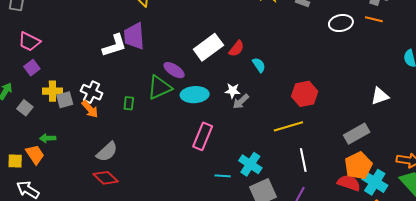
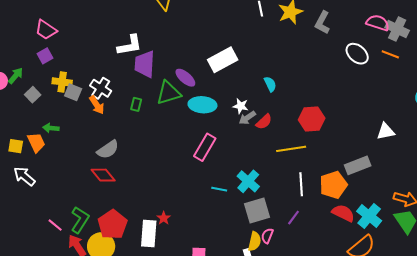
white ellipse: (341, 23) -> (357, 54), turned 45
purple trapezoid: (134, 36) -> (145, 64), moved
red semicircle: (236, 49) -> (264, 122), moved
gray square: (65, 100) -> (73, 92), turned 30
orange pentagon: (358, 166) -> (333, 185), moved

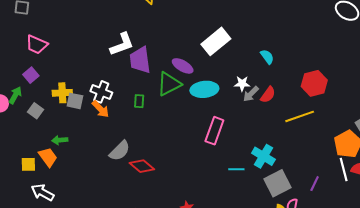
purple square: (45, 56) -> (31, 75), moved
red diamond: (103, 175) -> (142, 166), moved
white line: (301, 184) -> (344, 169), moved

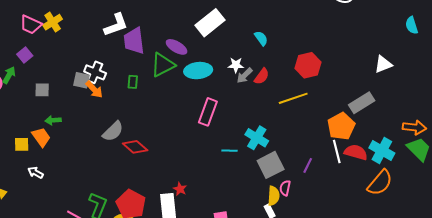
yellow cross: (62, 93) -> (53, 22), moved, turned -30
gray square: (75, 101) -> (82, 80), moved
gray square: (36, 111) -> (42, 90), moved, turned -35
white arrow: (43, 193) -> (36, 173), size x0.7

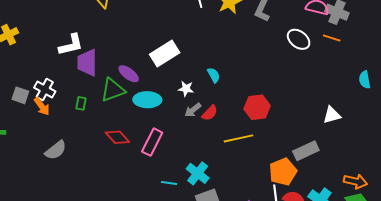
white star: (236, 65) -> (186, 89), moved
gray square: (82, 80) -> (20, 95), moved
red diamond: (135, 147) -> (117, 137), moved

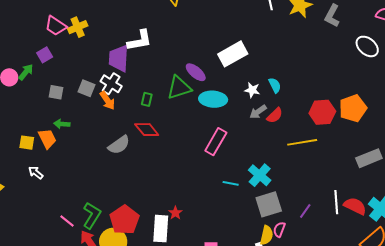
purple trapezoid: (87, 63) -> (119, 58), moved
cyan semicircle: (214, 75) -> (275, 85), moved
red diamond: (117, 137) -> (147, 130), moved
orange pentagon: (283, 172) -> (353, 108), moved

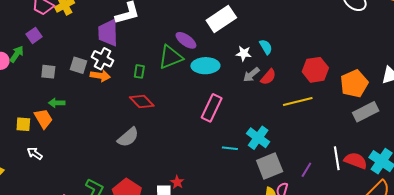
orange arrow: (107, 100) -> (100, 76), turned -42
orange pentagon: (353, 108) -> (354, 84), moved
gray semicircle: (119, 145) -> (128, 137), moved

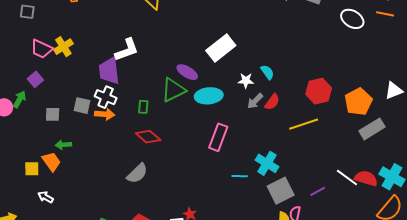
white line: (337, 158) -> (347, 178), turned -40
purple line: (306, 170) -> (318, 191), turned 35

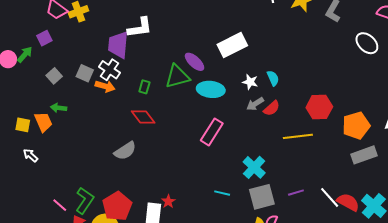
gray square: (53, 114) -> (54, 76), turned 35
cyan line: (240, 176) -> (222, 193), moved
purple line: (318, 191) -> (296, 193), moved

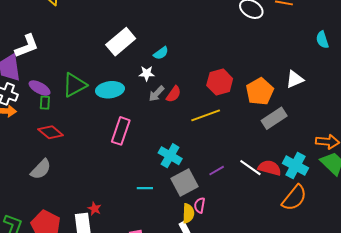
purple ellipse: (195, 62) -> (40, 88), moved
cyan semicircle: (273, 78) -> (161, 53), moved, turned 91

